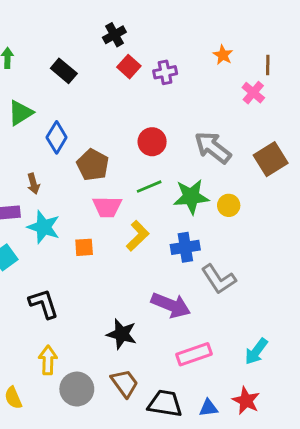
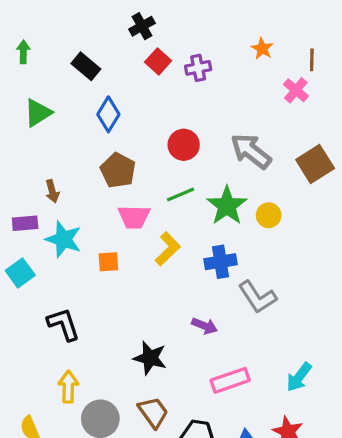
blue diamond: (57, 137) -> (108, 114), moved
green star: (191, 197) -> (227, 206), turned -30
purple arrow: (171, 305) -> (204, 326), size x0.6

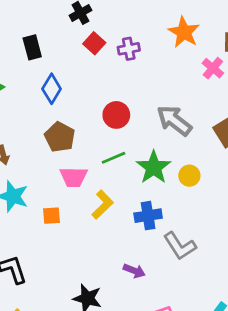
orange star: (262, 49) -> (184, 32), size x1.6
black rectangle: (86, 66) -> (32, 47), turned 35

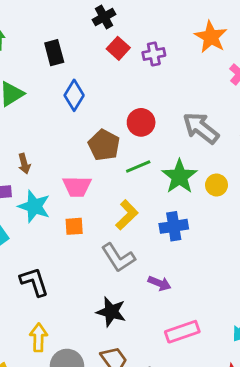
brown pentagon: (60, 137) -> (104, 145), moved
pink trapezoid: (74, 177) -> (77, 186), moved
gray L-shape: (180, 246) -> (118, 258), moved

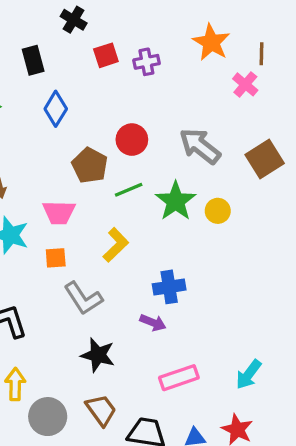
black cross: (104, 17) -> (74, 20), moved, turned -30
red square: (118, 48) -> (106, 55), turned 30
blue cross: (174, 226) -> (169, 287), moved
gray L-shape: (118, 258) -> (83, 298), moved

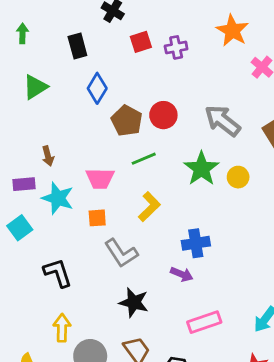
brown pentagon: (90, 165) -> (127, 121), moved
green line: (129, 190) -> (144, 159), moved

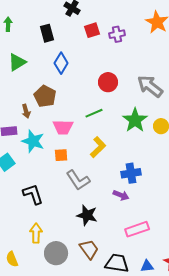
brown pentagon: (127, 121) -> (45, 96), moved

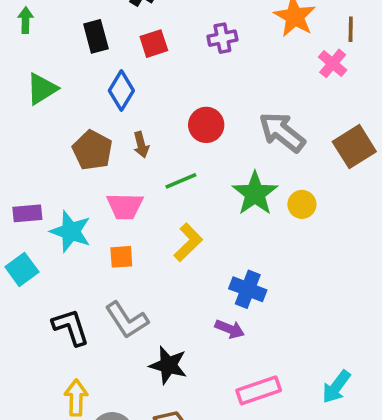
red square: (92, 30) -> (154, 44), moved
brown arrow: (26, 111) -> (141, 145), moved
blue cross: (131, 173) -> (248, 289), turned 30
gray L-shape: (78, 180) -> (127, 320), moved

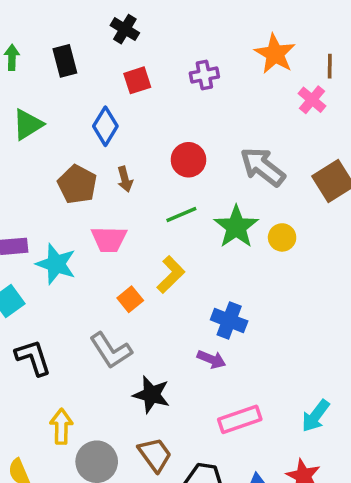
black rectangle: (96, 36) -> (65, 61), moved
green line: (181, 181) -> (181, 214), moved
orange square: (121, 257) -> (130, 299), moved, turned -35
black L-shape: (71, 327) -> (33, 358), moved

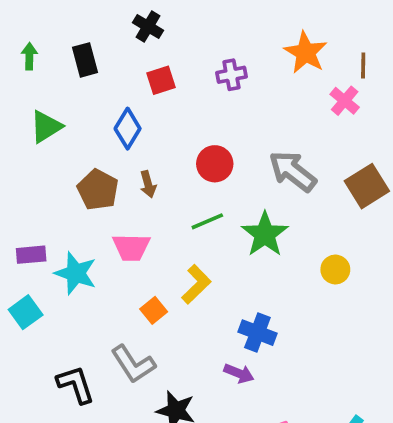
yellow circle: (282, 237) -> (335, 269), moved
black L-shape: (33, 358) -> (76, 384), moved

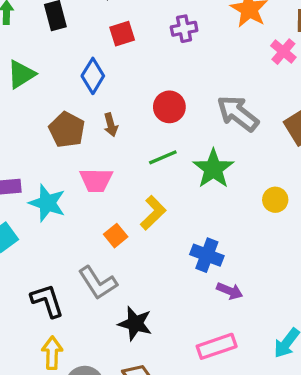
purple arrow: (239, 373) -> (230, 291), moved

